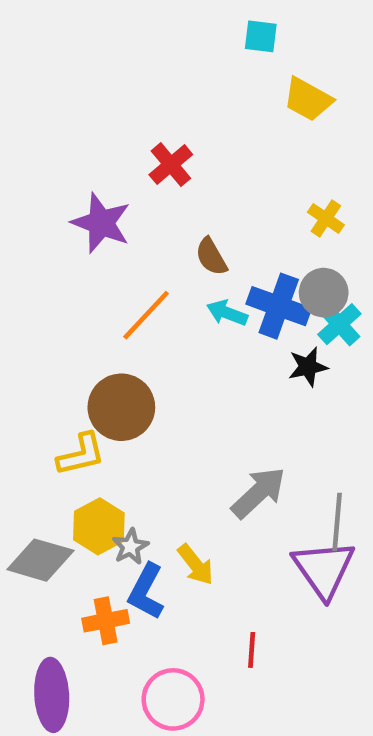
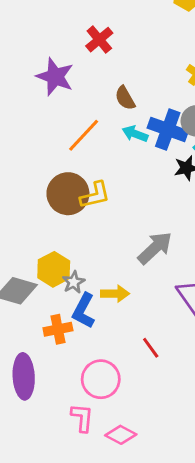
yellow L-shape: (81, 454) -> (95, 195), moved
yellow arrow: (196, 565) -> (115, 294), turned -52
red line: (252, 650) -> (151, 348), turned -40

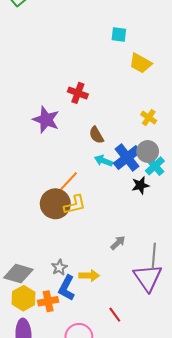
red cross: (99, 40) -> (78, 93), turned -30
blue cross: (168, 129) -> (127, 158), turned 32
orange line: (84, 135) -> (67, 183), moved
gray arrow: (155, 248) -> (118, 243), size x0.6
yellow hexagon: (54, 269) -> (23, 298), moved

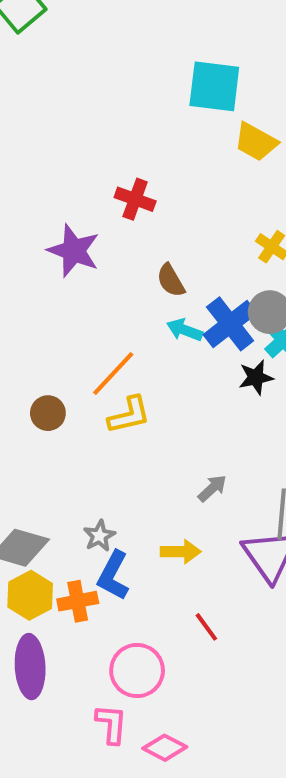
cyan square: (119, 34) -> (214, 86), size x1.8
brown circle: (55, 204) -> (48, 413), moved, size x0.6
yellow arrow: (89, 276) -> (181, 552), moved

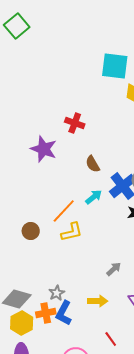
cyan arrow: (185, 330) -> (94, 197), moved, turned 120
orange cross: (78, 601) -> (46, 313), moved

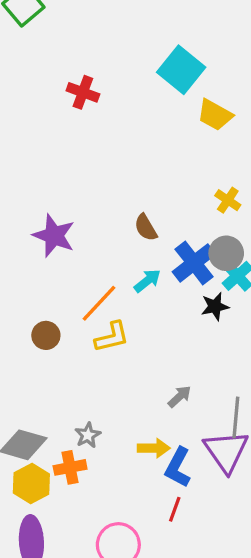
cyan square: (115, 66) -> (181, 70), turned 32
red cross: (75, 123) -> (83, 92), moved
purple star: (44, 149) -> (54, 236), moved
blue L-shape: (64, 313) -> (178, 467), moved
red line: (111, 339) -> (175, 509), turned 56

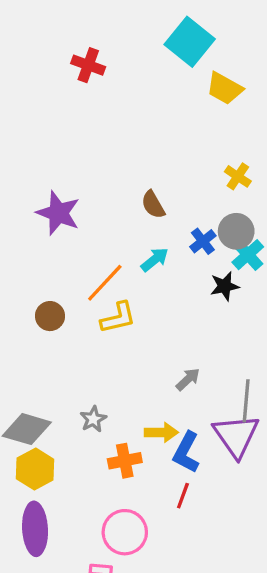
blue cross: (194, 263) -> (203, 241), size x0.6
orange cross: (70, 467) -> (125, 461), moved

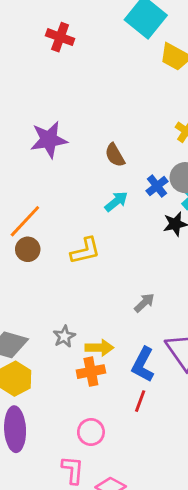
purple star: (58, 213) -> (49, 140), moved, turned -30
orange line: (105, 283) -> (25, 221), moved
yellow arrow: (161, 432) -> (99, 348), moved
pink circle: (125, 532) -> (91, 432), size x0.7

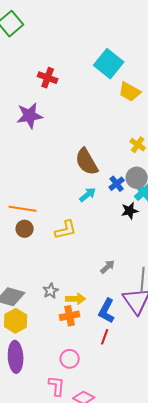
purple star: (49, 140) -> (30, 116), moved
brown semicircle: (115, 155) -> (87, 162), size x1.6
orange line: (25, 221) -> (23, 209), turned 56

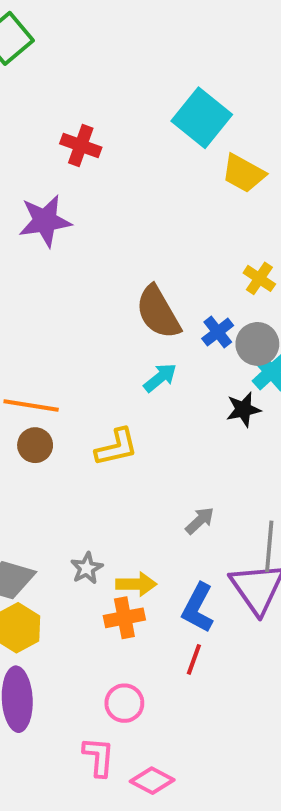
blue cross: (117, 184) -> (218, 332), moved

